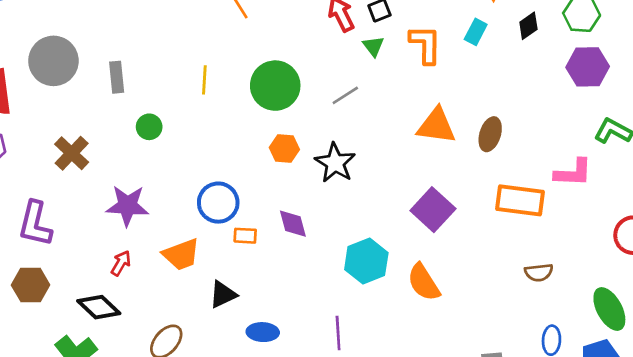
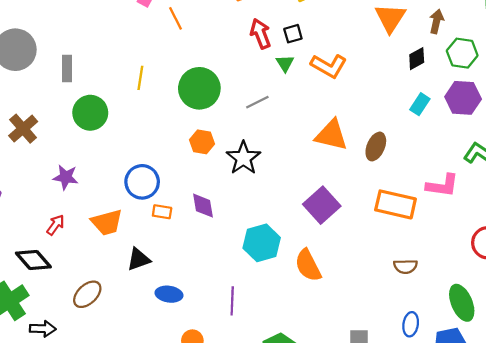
cyan rectangle: (476, 32) -> (420, 104), moved
orange L-shape: (425, 44) -> (329, 66), turned 114
green circle: (149, 127) -> (90, 113), size x1.6
purple star: (127, 206) -> (66, 177), size x0.7

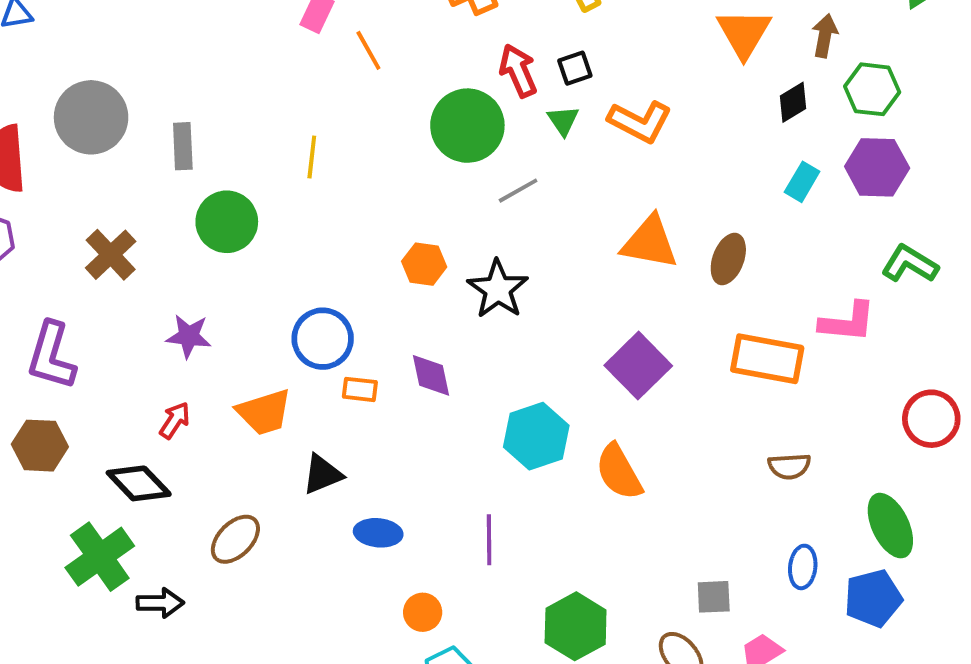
green circle: (199, 88) -> (467, 126), moved

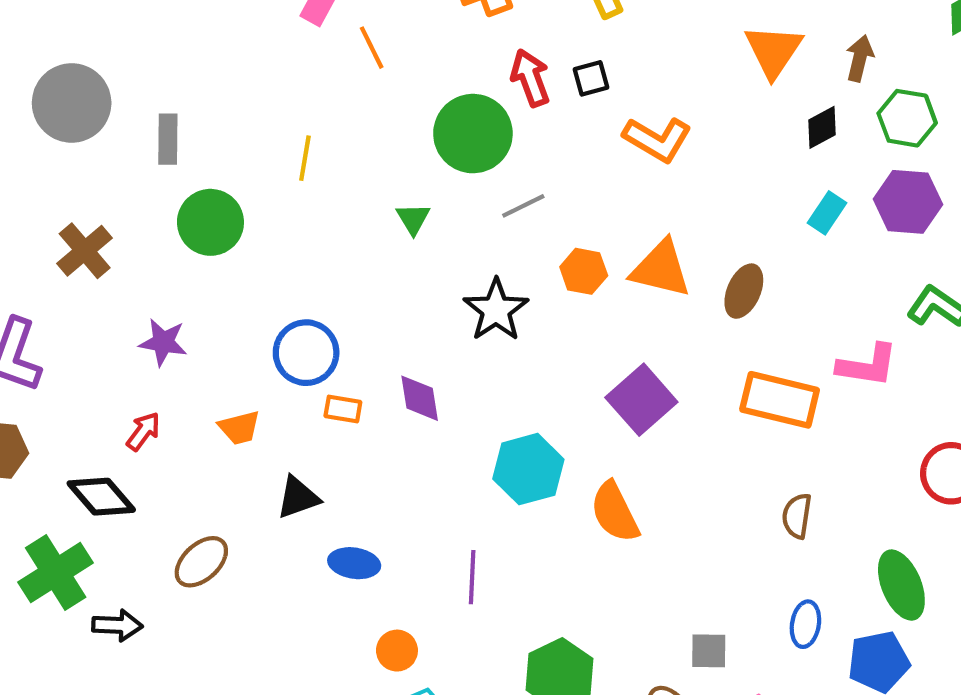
green triangle: (563, 121) -> (413, 219), moved
orange hexagon: (424, 264) -> (584, 271), moved
orange trapezoid: (264, 412) -> (239, 428), size x0.7
brown semicircle: (789, 466) -> (797, 516), turned 99

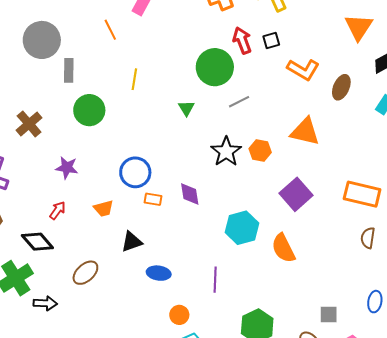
orange line: (372, 48) -> (110, 30), moved
gray circle: (72, 103) -> (42, 40), moved
orange hexagon: (584, 271) -> (260, 150), moved
brown ellipse: (744, 291) -> (341, 87), moved
brown semicircle: (797, 516) -> (368, 238), moved

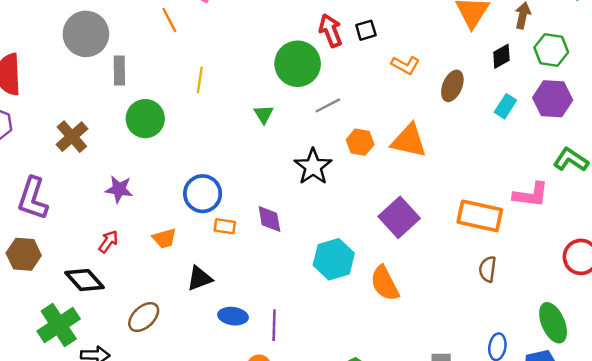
orange L-shape: (303, 70) -> (405, 65), size x0.7
orange hexagon: (260, 150) -> (360, 142), moved
purple line: (215, 280) -> (274, 325), moved

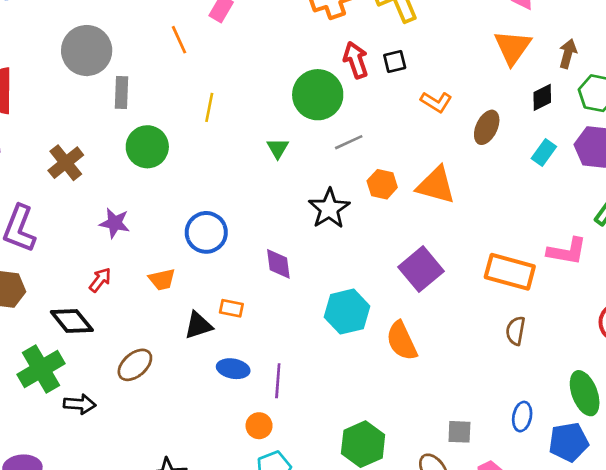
orange rectangle: (225, 226) -> (231, 308), moved

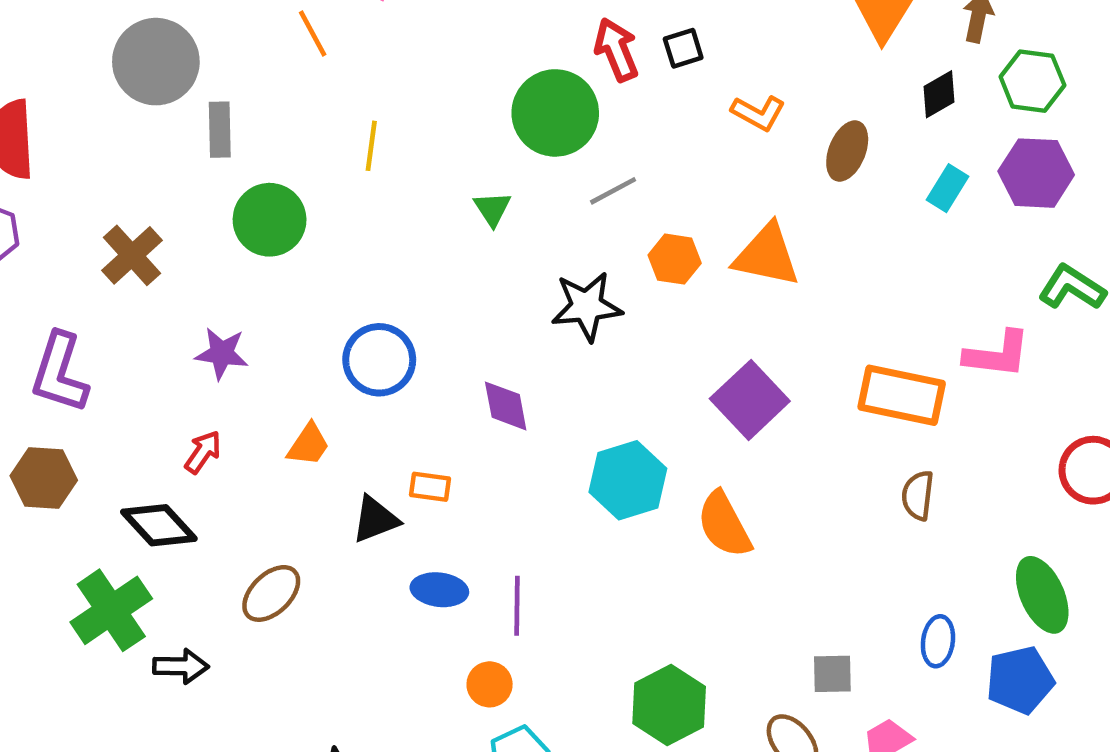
black star: (329, 209) -> (587, 306), turned 30
orange trapezoid: (162, 279) -> (308, 445), turned -40

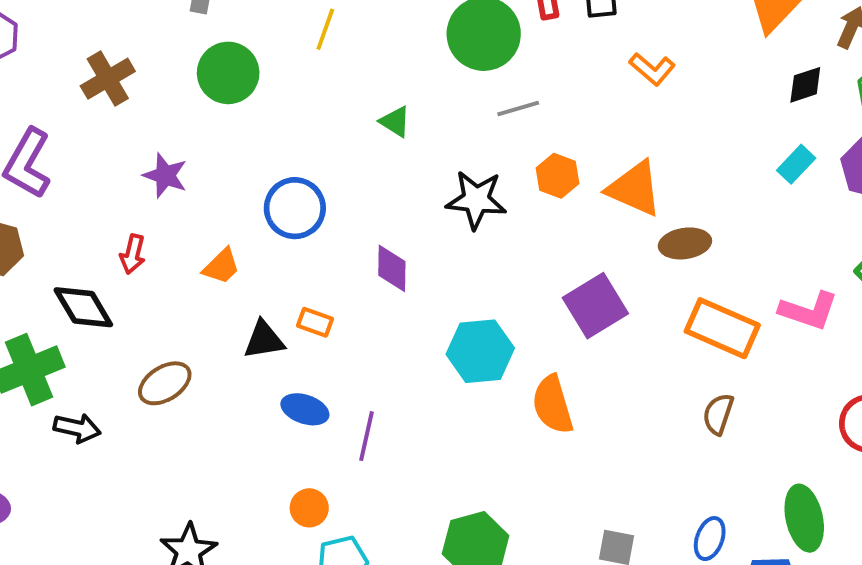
brown ellipse: (847, 151) -> (685, 243), moved, turned 48
green triangle: (492, 209) -> (395, 122), moved, turned -36
red arrow: (203, 452) -> (133, 254), turned 147
orange circle: (490, 684) -> (309, 508), moved

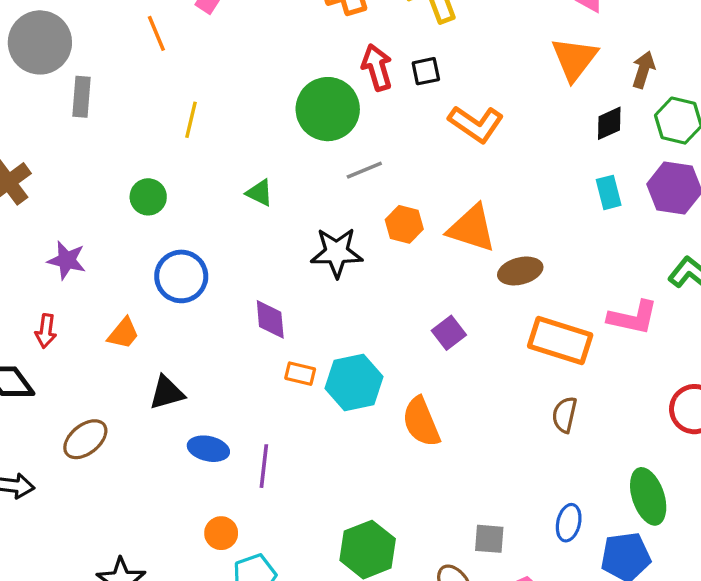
orange L-shape: (652, 69) -> (476, 124), size x1.4
green circle: (228, 73) -> (148, 197), moved, size x0.7
cyan rectangle: (796, 164) -> (609, 192), turned -52
purple square: (595, 306) -> (449, 333), size x0.6
orange rectangle: (315, 322) -> (300, 374), moved

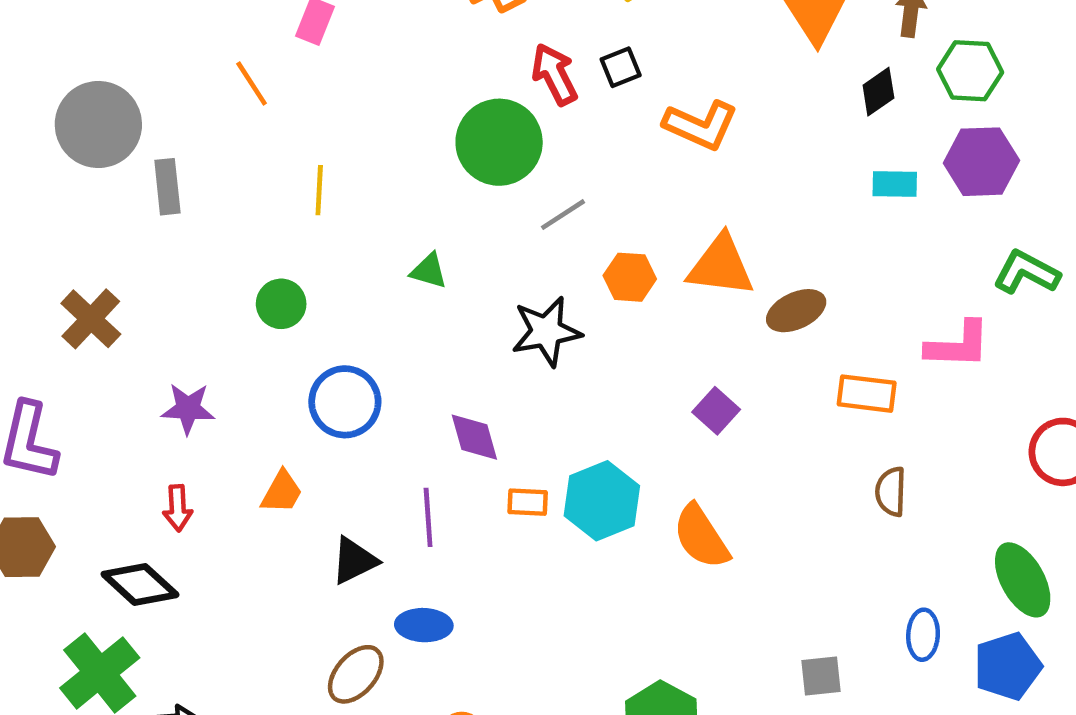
cyan rectangle: (609, 192) -> (895, 184), turned -64
orange rectangle: (560, 340) -> (867, 394), size x0.7
brown ellipse: (85, 439) -> (356, 674), moved
purple line: (264, 466) -> (428, 517), moved

